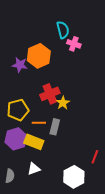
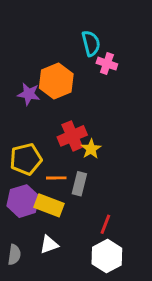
red line: (95, 157) -> (105, 224), moved

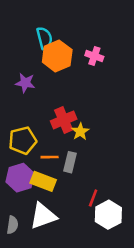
cyan semicircle: (91, 43) -> (44, 38), moved
orange hexagon: (56, 81) -> (57, 56), moved
white triangle: (49, 245) -> (43, 216), size x1.6
white hexagon: (107, 256) -> (108, 215), moved

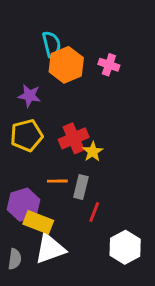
yellow pentagon: (23, 140) -> (26, 135), moved
yellow rectangle: (43, 181) -> (38, 222), moved
red line: (93, 198) -> (94, 212), moved

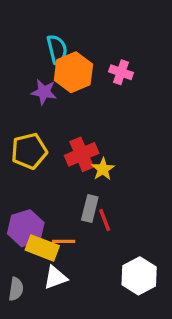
purple star: (29, 96) -> (44, 92), moved
orange line: (57, 181) -> (64, 241), moved
red line: (94, 212) -> (105, 220), moved, turned -42
white triangle: (50, 249) -> (55, 278), size x0.7

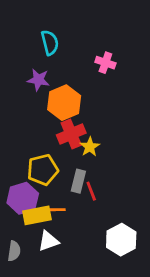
orange hexagon: (73, 72) -> (64, 103), moved
yellow pentagon: (29, 151) -> (43, 170), moved
yellow rectangle: (42, 248) -> (37, 215), turned -32

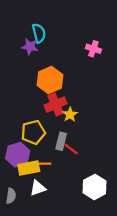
pink cross: (105, 63) -> (93, 49), moved
purple star: (38, 80) -> (30, 47), moved
red line: (91, 191) -> (71, 149), turned -32

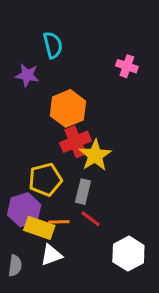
purple star: (30, 47) -> (27, 75), moved
yellow star: (70, 115) -> (95, 155), size x1.5
red line: (71, 149) -> (91, 219), moved
yellow rectangle: (29, 168) -> (39, 228), turned 30

